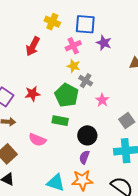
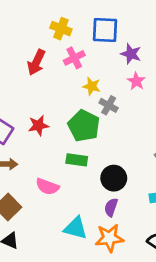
pink cross: (73, 46) -> (74, 58), moved
pink star: (102, 100) -> (136, 81), moved
cyan triangle: (56, 183) -> (76, 228), moved

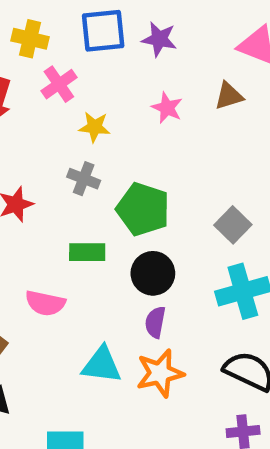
purple star: (131, 54) -> (159, 39), moved
gray cross: (109, 105) -> (84, 179), moved
green pentagon: (84, 126) -> (143, 209), moved

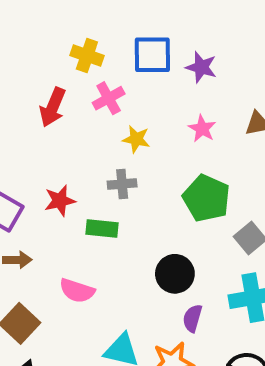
gray cross: (84, 179) -> (122, 184), turned -32
green pentagon: (143, 209) -> (206, 198), moved
green rectangle: (87, 252) -> (102, 229), moved
purple semicircle: (155, 322) -> (192, 318), moved

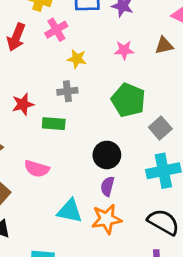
pink star: (202, 129) -> (124, 50), turned -30
purple semicircle: (192, 318) -> (107, 186), moved

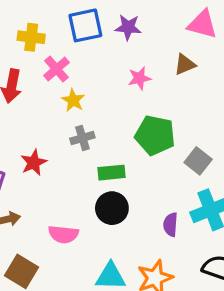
yellow star: (77, 59) -> (73, 100), moved, turned 30
green rectangle: (54, 124) -> (112, 173), moved
black circle: (107, 155) -> (112, 208), moved
purple semicircle: (107, 186) -> (171, 225), moved

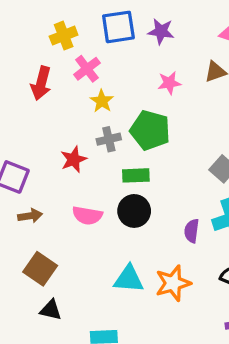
yellow cross: (31, 37) -> (64, 36), turned -32
green pentagon: (155, 135) -> (150, 130), moved
red star: (34, 163) -> (74, 159), moved
pink semicircle: (63, 234) -> (87, 215), moved

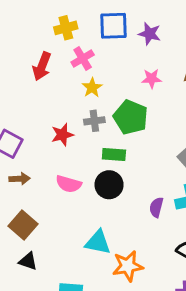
orange star: (173, 283) -> (128, 266), moved

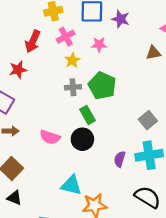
pink star: (152, 79) -> (99, 45), moved
red star: (62, 135) -> (18, 70), moved
green rectangle: (114, 154) -> (87, 115), turned 54

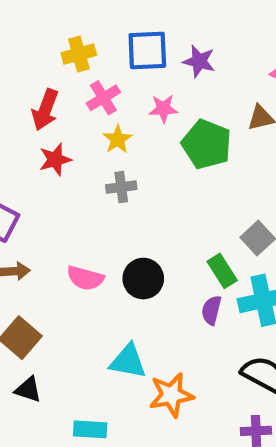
red star: (18, 70) -> (55, 160), moved
green pentagon: (102, 86) -> (207, 144), moved
green rectangle: (87, 115) -> (222, 271), moved

